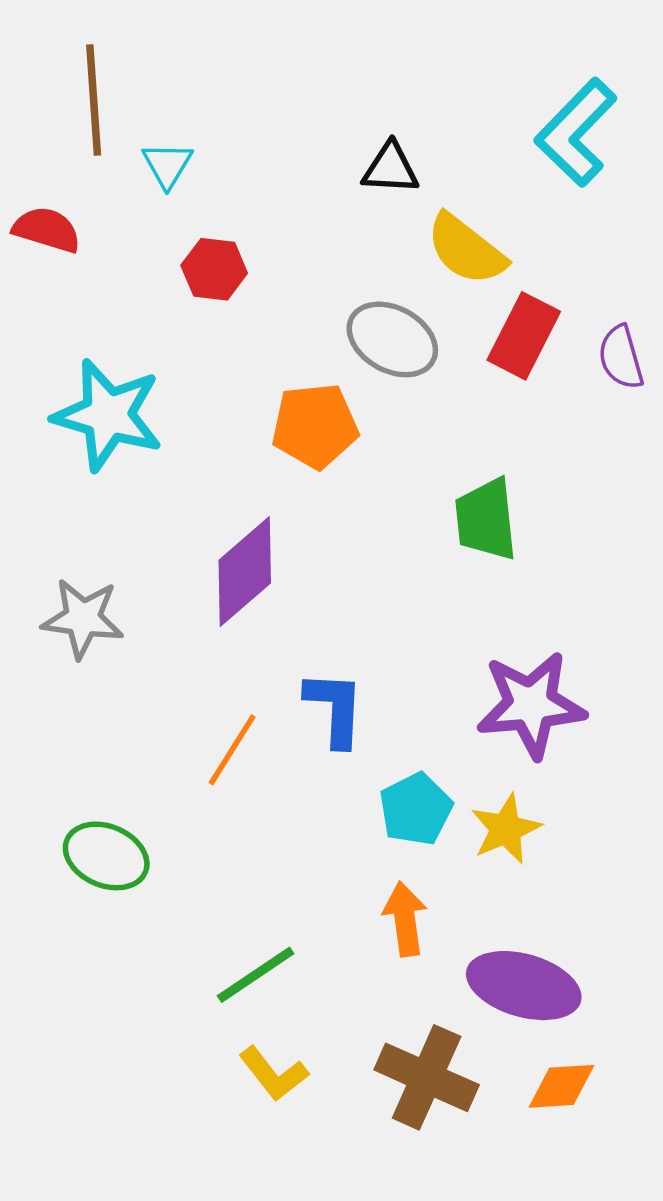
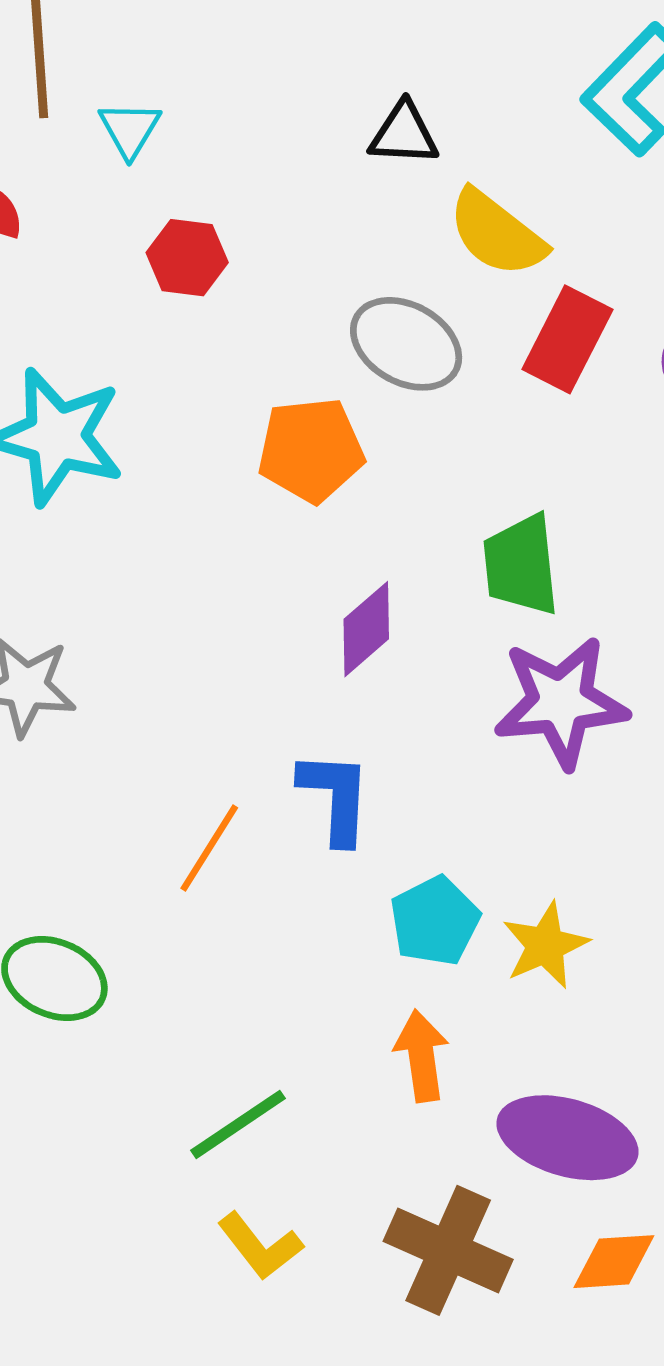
purple diamond: (245, 572) -> (366, 629), moved, size x0.7
purple star: (531, 705) -> (561, 702), moved

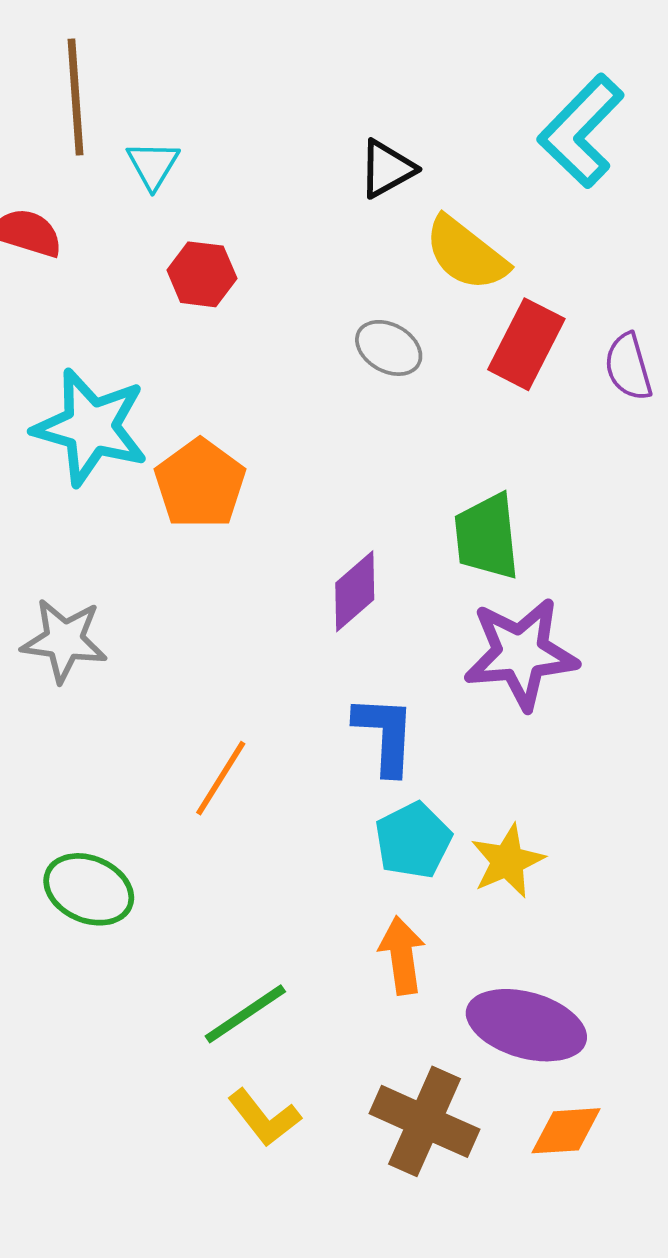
black triangle: (404, 134) -> (387, 169), turned -32
gray ellipse: (406, 344) -> (389, 348), size x0.7
orange pentagon: (311, 450) -> (200, 484), moved, turned -30
blue L-shape: (335, 797) -> (385, 735), moved

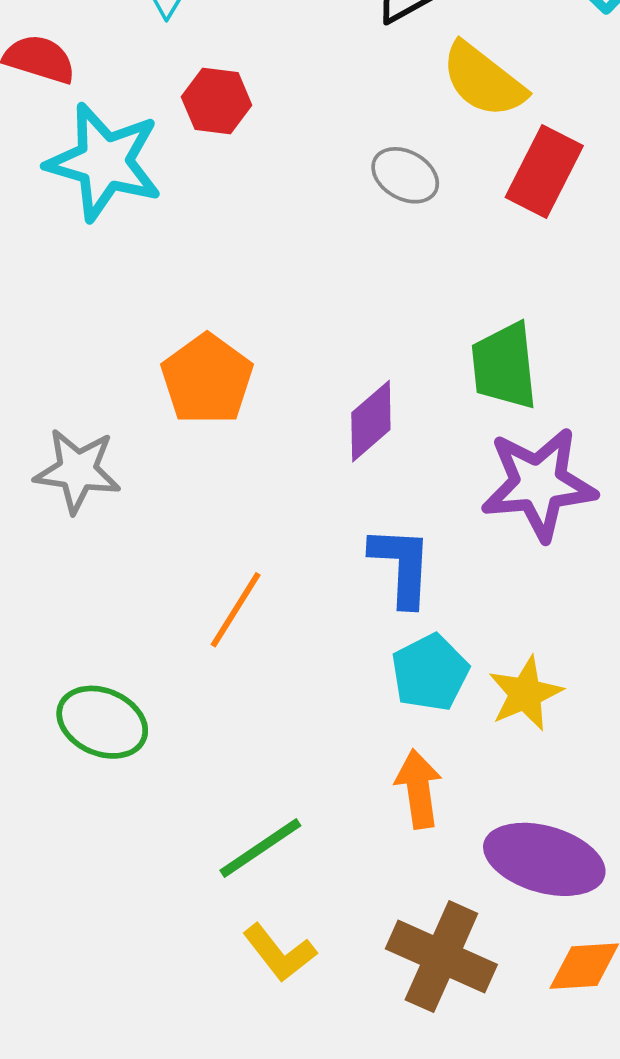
cyan star: (91, 427) -> (104, 162), moved
orange pentagon: (200, 484) -> (207, 379), moved

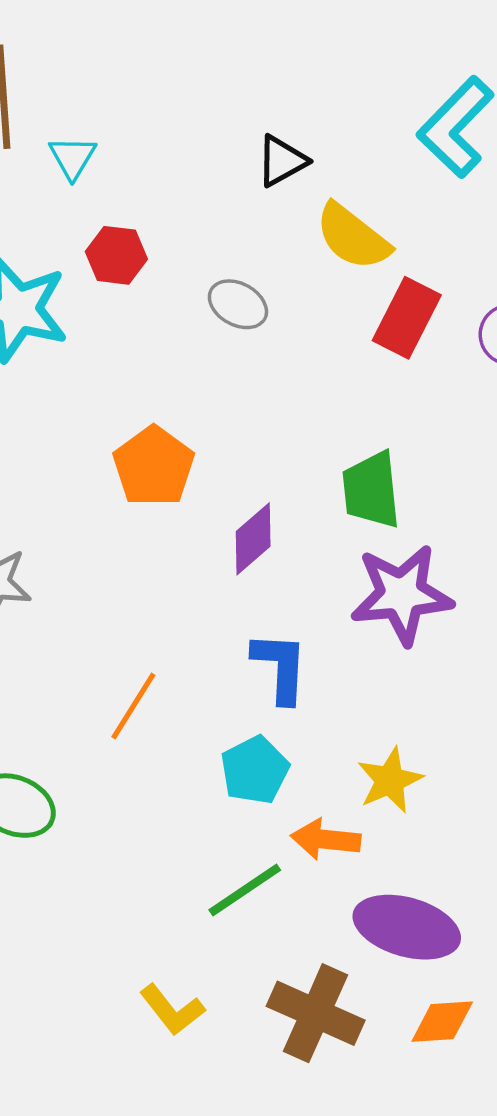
gray ellipse: (405, 175) -> (238, 304), moved
orange pentagon: (207, 379) -> (154, 466), moved
cyan pentagon: (430, 673) -> (255, 770), moved
orange arrow: (419, 789) -> (326, 839), moved, turned -76
green line: (260, 848) -> (245, 890), moved

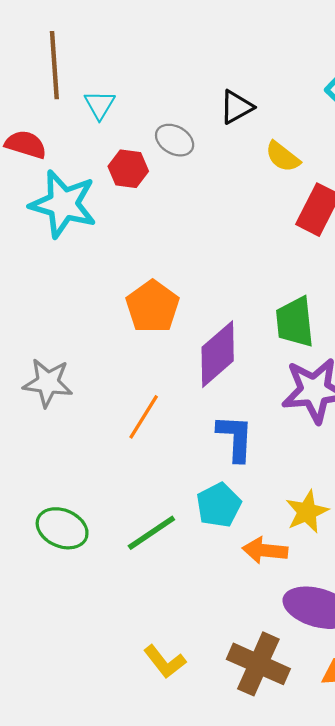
yellow semicircle: (353, 237) -> (283, 157), size x0.7
gray ellipse: (238, 304) -> (175, 140), moved
purple diamond: (253, 539) -> (218, 354), size x1.4
orange line: (133, 706) -> (144, 417), moved
green line: (245, 890) -> (151, 533), moved

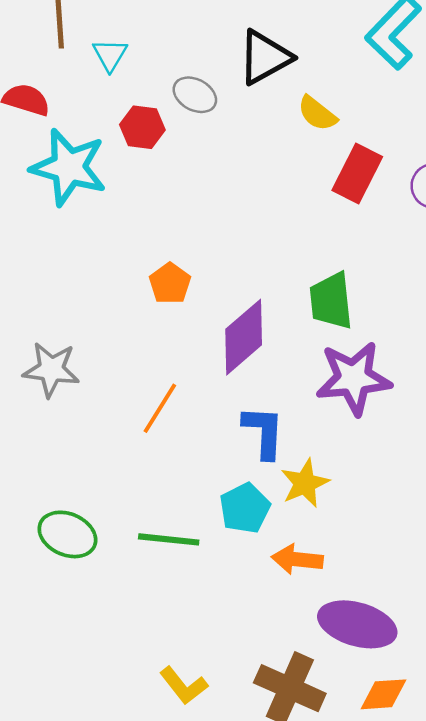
black triangle: (236, 107) -> (265, 57), size x1.4
orange pentagon: (153, 307) -> (170, 283), size x0.7
yellow star: (307, 512) -> (305, 483), moved
green line: (151, 533) -> (169, 539), turned 40

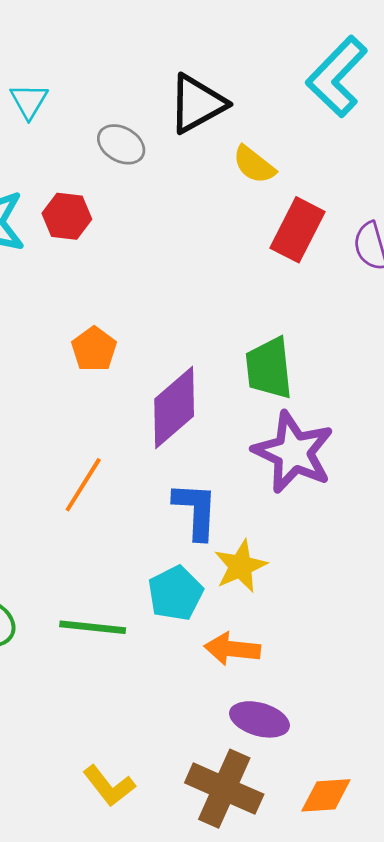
red hexagon: (142, 127) -> (67, 216), moved
purple star: (354, 378) -> (293, 452), turned 30
purple ellipse: (357, 624) -> (259, 719), moved, size x0.7

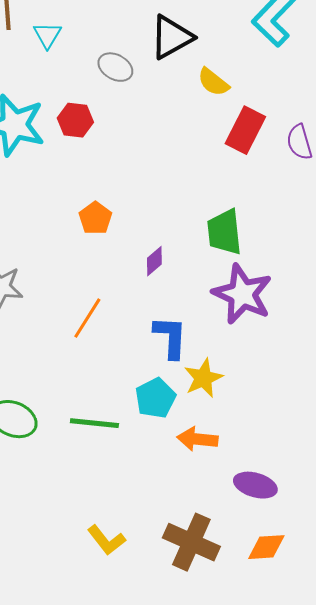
purple diamond: (174, 407) -> (154, 261), size x0.5
purple ellipse: (259, 719) -> (255, 485), moved

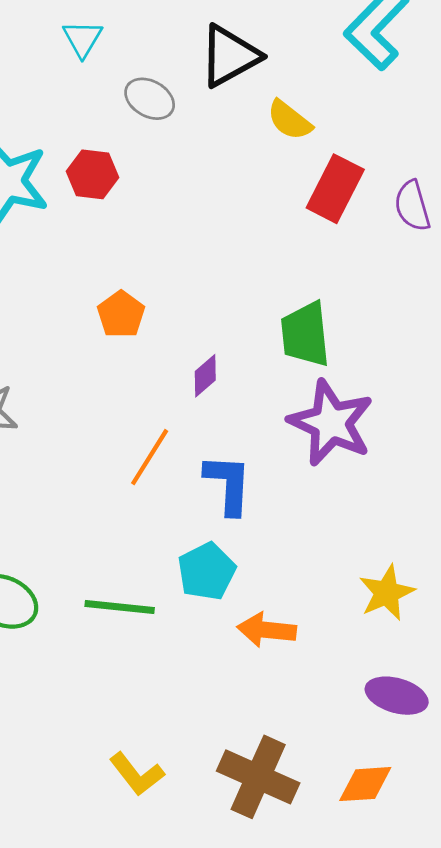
cyan triangle: (47, 35) -> (82, 39), moved
orange line: (87, 318) -> (150, 457), moved
yellow star: (203, 378) -> (387, 593), moved
purple ellipse: (255, 485) -> (397, 696), moved

